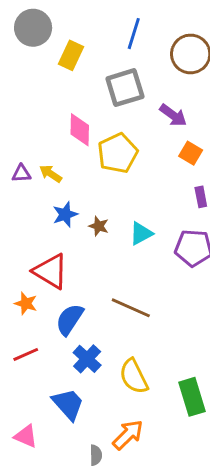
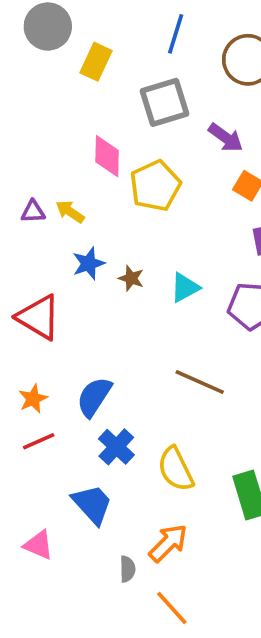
red triangle: (51, 271) -> (39, 317), moved
orange star: (26, 303) -> (33, 399), moved, turned 30
brown line: (131, 308) -> (200, 382), moved

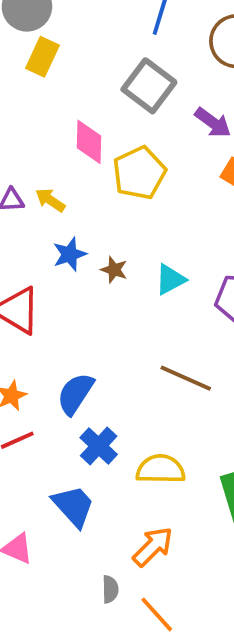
yellow rectangle: (96, 62) -> (42, 57), moved
gray square: (164, 102) -> (149, 86), turned -36
yellow semicircle: (176, 469) -> (161, 469), turned 117
gray semicircle: (127, 569) -> (110, 589), moved

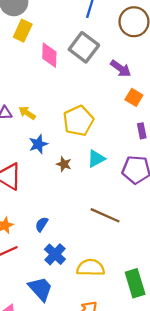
pink diamond: (89, 142) -> (49, 55), moved
yellow pentagon: (139, 173) -> (78, 121), moved
brown star: (114, 270) -> (64, 164), moved
blue semicircle: (75, 394) -> (42, 224), size x0.6

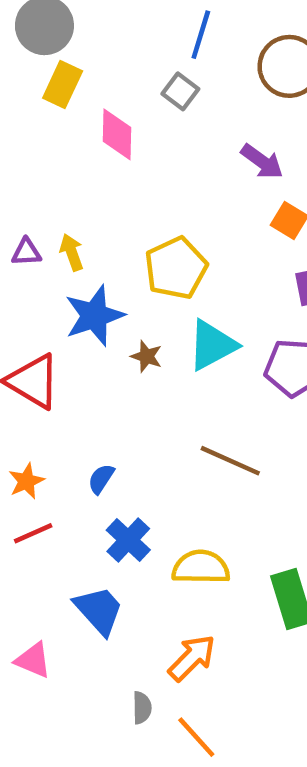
gray square: (84, 47) -> (180, 91), moved, size x0.6
yellow arrow: (27, 113) -> (72, 252), turned 36
blue star: (38, 144) -> (94, 316), size x1.5
cyan triangle: (96, 159) -> (212, 345), size x1.4

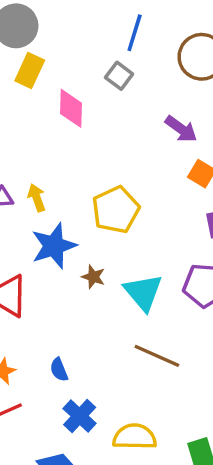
cyan triangle: (212, 345) -> (143, 292), moved, turned -42
blue semicircle: (101, 479) -> (59, 370), turned -55

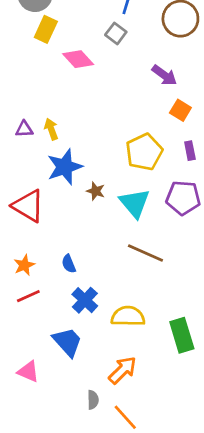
pink diamond: (71, 108) -> (78, 59), turned -44
yellow pentagon: (116, 210) -> (144, 152), moved

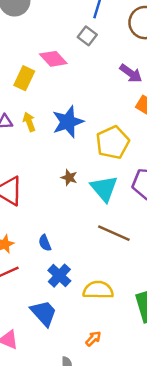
yellow rectangle: (46, 29) -> (24, 78), moved
blue star: (65, 167) -> (68, 122), moved
orange arrow: (123, 370) -> (93, 339), size x0.6

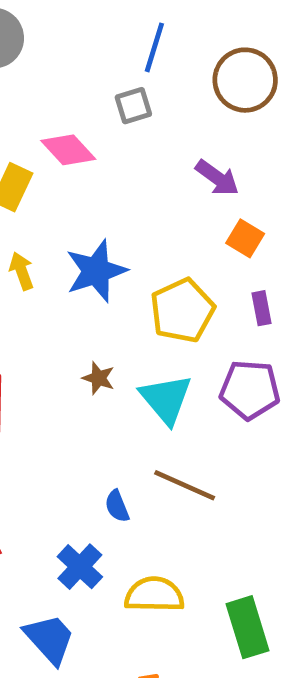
gray square: (87, 36) -> (133, 106), turned 36
blue semicircle: (45, 243) -> (117, 506), moved

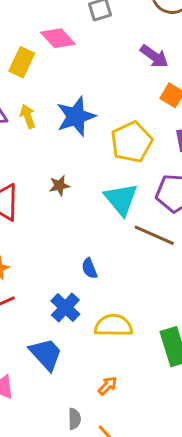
brown star: (98, 378) -> (59, 186), moved, turned -30
brown line: (185, 485) -> (154, 235), moved

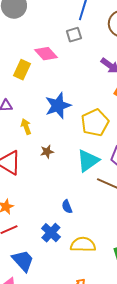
yellow arrow: (28, 116) -> (26, 127), moved
cyan triangle: (121, 199) -> (88, 161), turned 35
blue trapezoid: (46, 354) -> (23, 261), moved

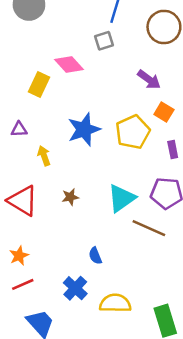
yellow pentagon: (95, 123) -> (133, 132), moved
brown star: (47, 152) -> (70, 197), moved

